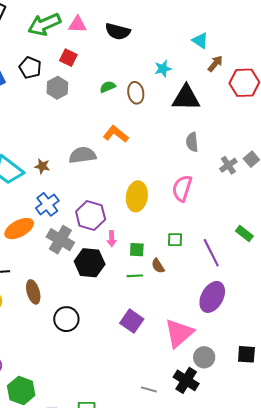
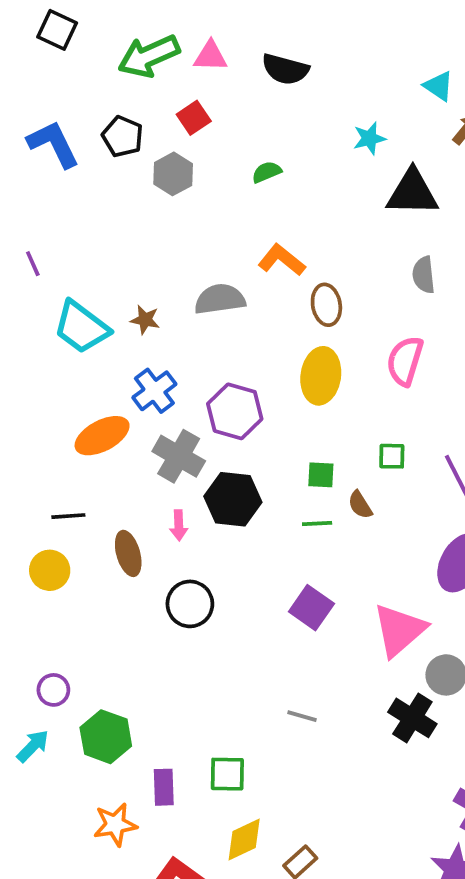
red square: (68, 58) -> (194, 118), turned 30
brown ellipse: (136, 93) -> (326, 305), moved
pink arrow: (112, 239) -> (179, 525), moved
gray line: (149, 389) -> (302, 716), moved

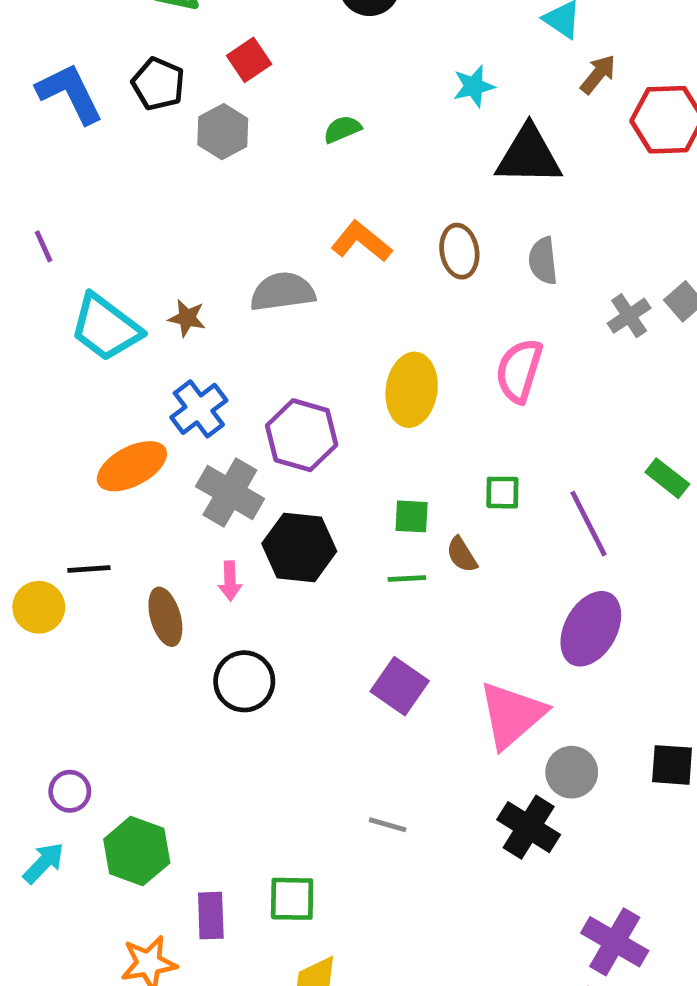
brown ellipse: (326, 305) -> (459, 251), moved
yellow circle: (50, 570) -> (39, 607), moved

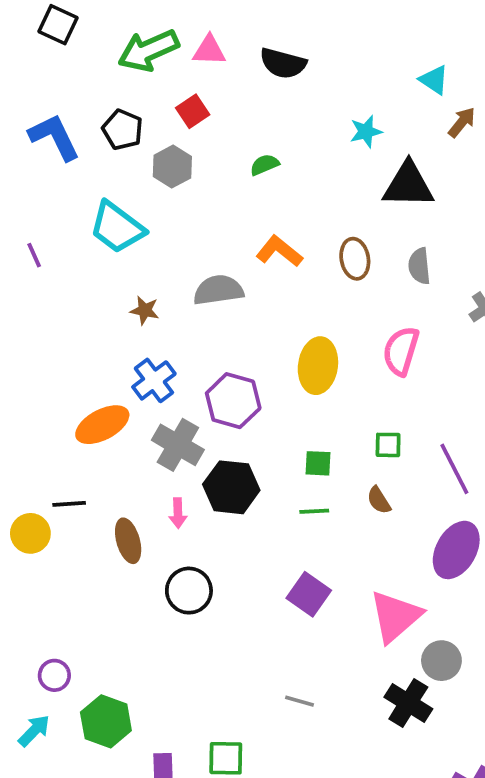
cyan trapezoid: (106, 328) -> (117, 227), moved
brown semicircle: (462, 555) -> (379, 500), moved

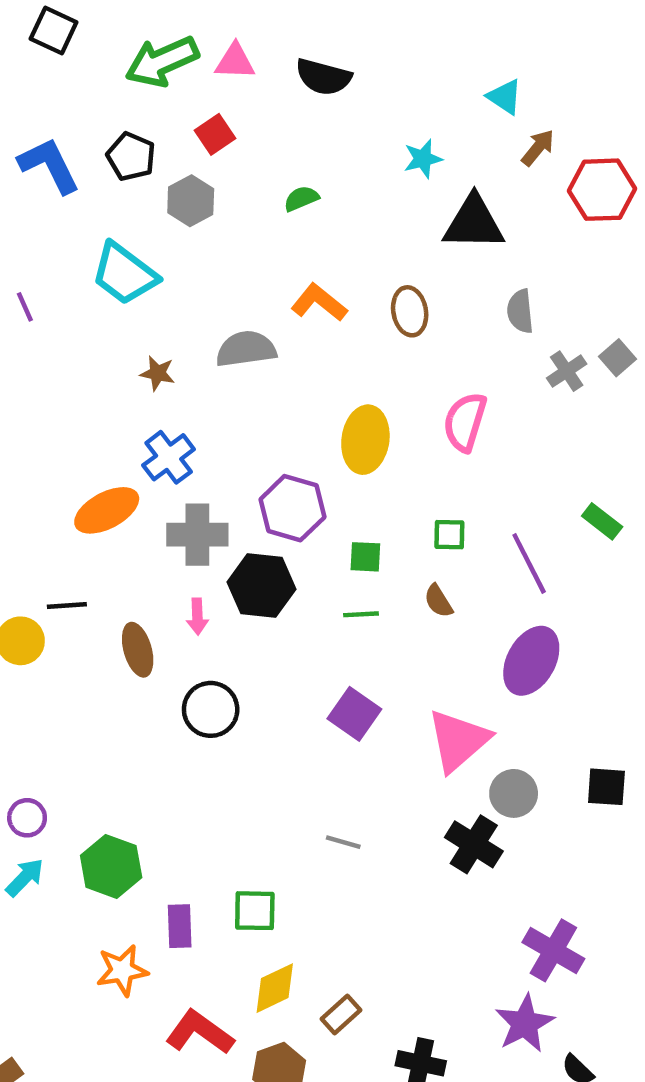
gray semicircle: (419, 266) -> (520, 311), moved
purple hexagon: (233, 401) -> (292, 508), moved
gray cross: (178, 445) -> (197, 535), turned -30
purple circle: (54, 675) -> (27, 818), moved

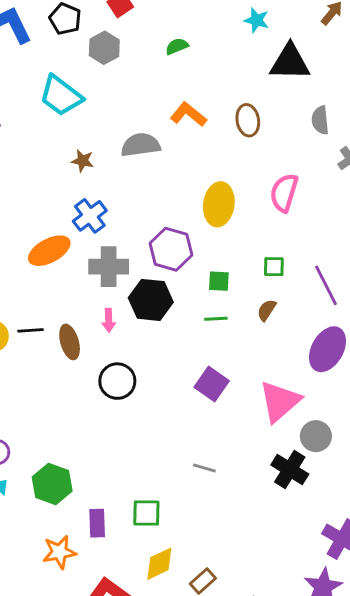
cyan star: (423, 159) -> (256, 20), turned 30
brown semicircle: (438, 601) -> (267, 310), turned 65
black line: (67, 605) -> (30, 330), moved

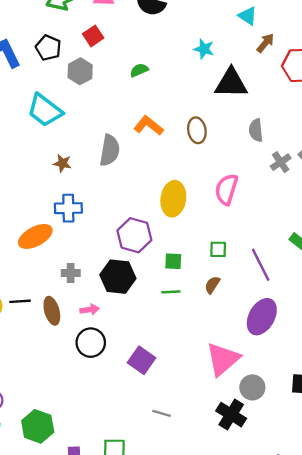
gray semicircle: (141, 145) -> (110, 150), turned 108
blue cross: (90, 216) -> (68, 208), turned 36
gray cross: (109, 267) -> (71, 273), moved, size x0.6
pink arrow: (109, 320) -> (90, 310), moved, turned -96
purple square: (212, 384) -> (141, 360), moved

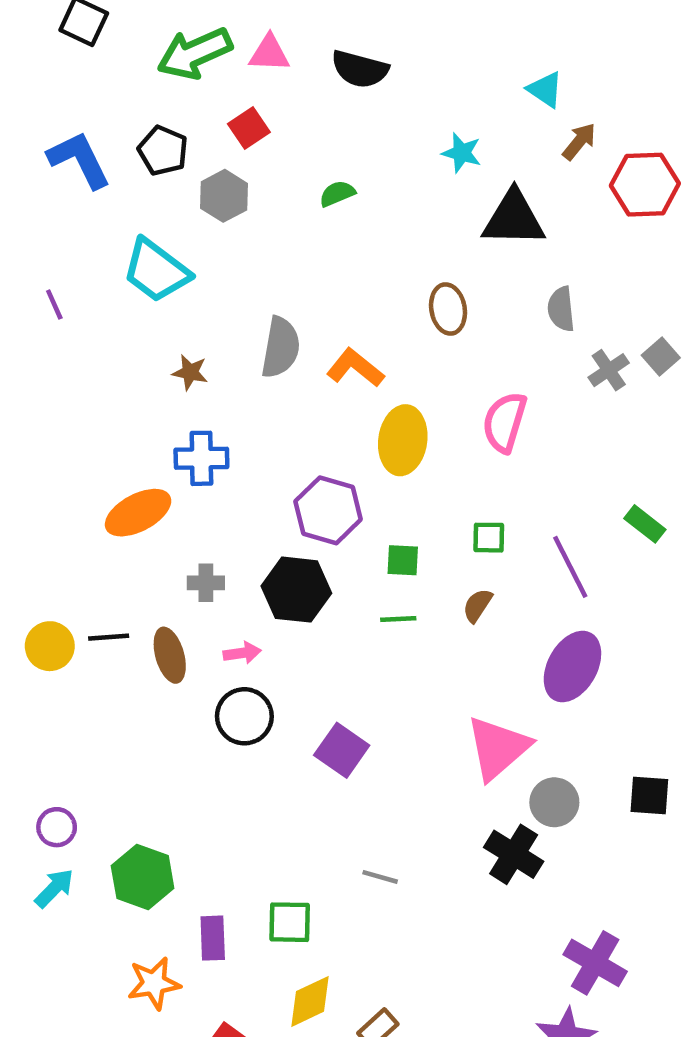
orange L-shape: (149, 126) -> (355, 368), moved
gray line: (162, 413) -> (380, 877), moved

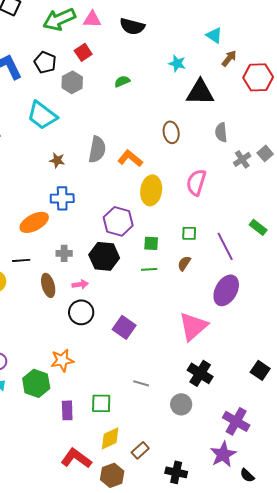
black line: (109, 637) -> (21, 260), moved
black square: (649, 795) -> (260, 370), moved, turned 30
gray circle: (554, 802) -> (181, 404), moved
orange star: (154, 983) -> (62, 360), moved

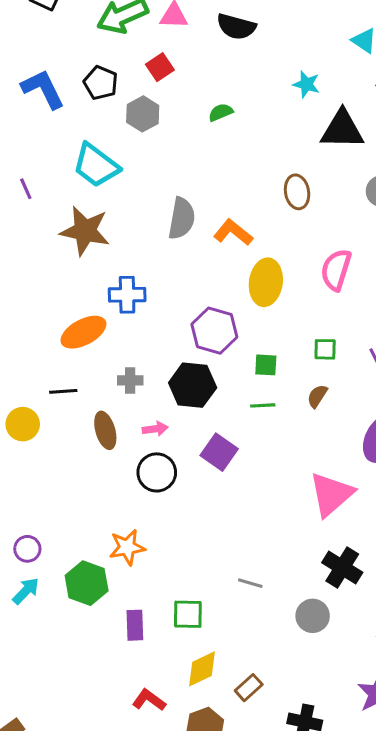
brown star: (57, 160) -> (85, 231), moved, size x2.0
purple square: (124, 327) -> (219, 452), moved
red L-shape: (76, 458) -> (149, 700), size x0.7

